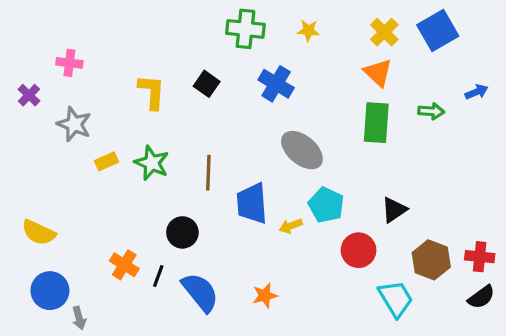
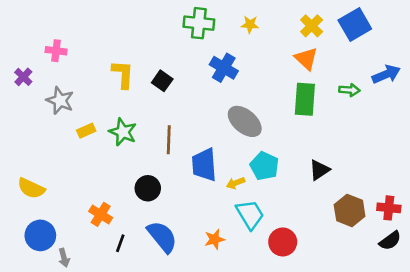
black square: (207, 84) -> (162, 81), moved
blue arrow: (476, 92) -> (386, 74), size x1.5
red circle: (359, 250) -> (283, 242), moved
black line: (158, 276) -> (120, 243), moved
cyan trapezoid: (396, 299) -> (250, 214), moved

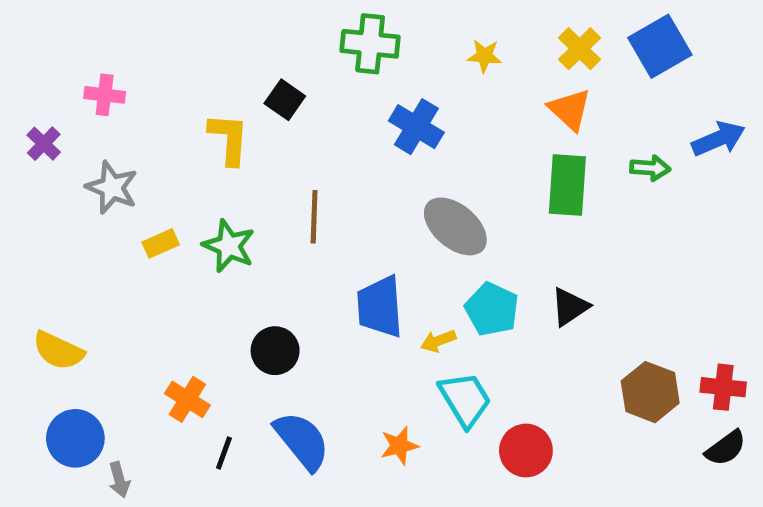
yellow star: (250, 24) -> (485, 56), moved
black square: (162, 81) -> (285, 100), moved
brown line: (169, 140) -> (314, 217), moved
black triangle: (319, 170) -> (570, 307), moved

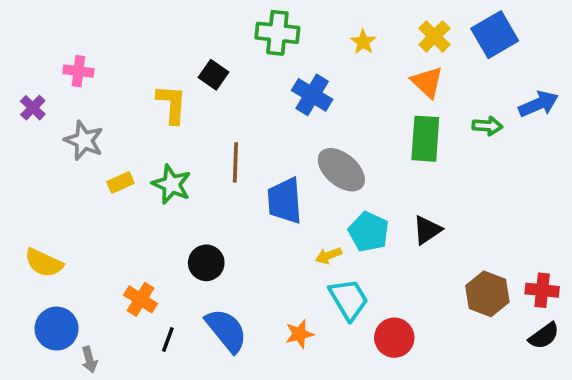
yellow star: (485, 56) -> (363, 42), turned 30
blue trapezoid: (380, 307) -> (285, 201), moved

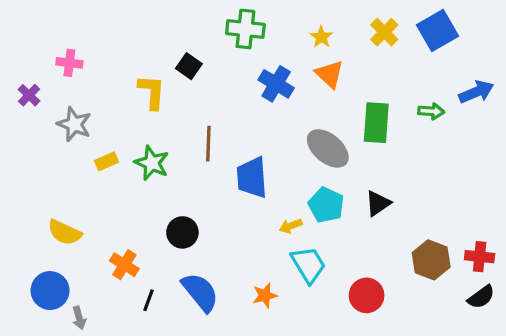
orange triangle: (427, 82) -> (329, 74), moved
gray ellipse: (341, 170) -> (328, 148), moved
yellow semicircle: (44, 263) -> (65, 232), moved
red circle: (394, 338) -> (367, 295), moved

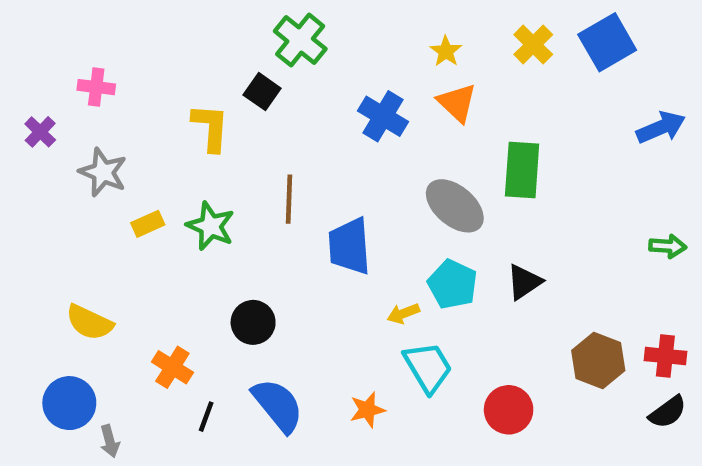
green cross: (245, 29) -> (300, 40), moved, turned 33
green arrow: (431, 111) -> (668, 246), moved

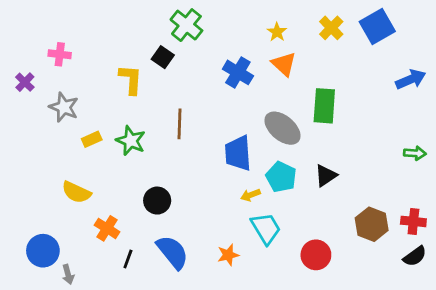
blue trapezoid: (349, 246) -> (238, 153), moved
yellow semicircle: (89, 322) -> (76, 192), moved

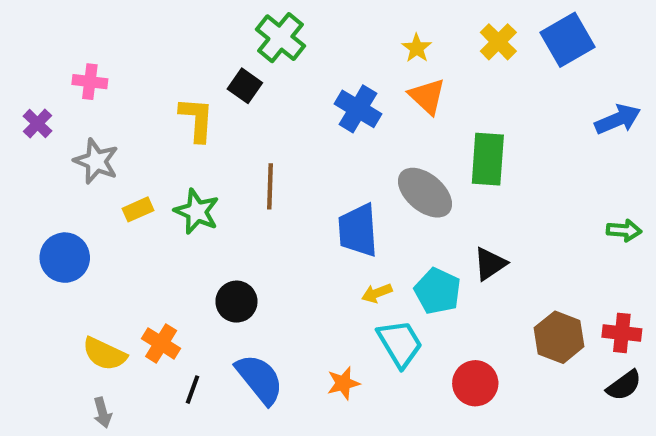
cyan pentagon: (281, 177) -> (438, 291), moved
yellow semicircle: (76, 192) -> (105, 354), moved
blue circle: (43, 251) -> (65, 258), moved

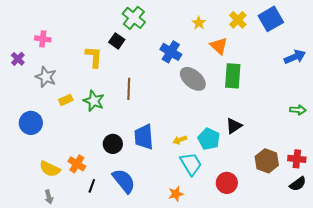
orange triangle: (427, 96) -> (219, 46), moved
gray ellipse: (425, 193) -> (193, 79), moved
blue trapezoid: (358, 230) -> (144, 137), moved
orange star: (343, 383) -> (176, 194), moved

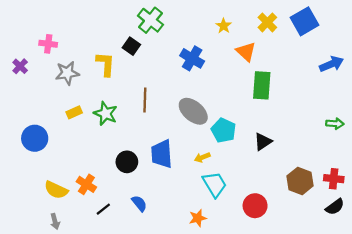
gray star: (46, 77) -> (67, 73), moved, turned -30
gray ellipse: (193, 79) -> (193, 111), moved
cyan pentagon: (209, 139) -> (224, 130), moved
blue semicircle: (124, 181) -> (139, 203), size x0.6
black line: (92, 186) -> (103, 209), turned 32

